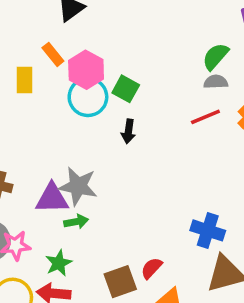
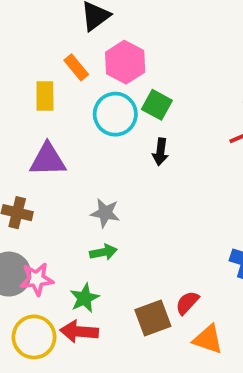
pink hexagon: (86, 70) -> (125, 62), moved
gray star: (78, 186) -> (105, 213), size x0.7
purple triangle: (52, 198) -> (48, 160), moved

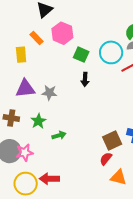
cyan circle: (115, 114) -> (111, 52), moved
gray star: (105, 213) -> (49, 93), moved
green star: (84, 298) -> (38, 121), moved
brown square: (153, 318) -> (112, 141), moved

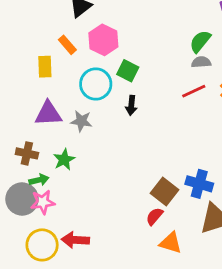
cyan circle: (111, 52) -> (96, 84), moved
green arrow: (59, 135) -> (39, 180), moved
brown square: (112, 141) -> (165, 192), turned -30

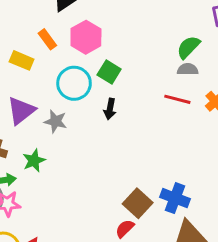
yellow rectangle: (45, 67) -> (22, 60), turned -70
red line: (194, 91) -> (177, 99), turned 35
purple triangle: (48, 114) -> (21, 111), turned -40

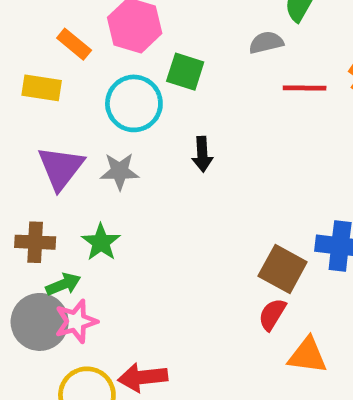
gray semicircle: (188, 69) -> (266, 43), moved
black arrow: (110, 109) -> (202, 154), moved

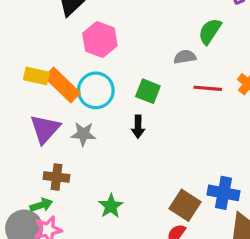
orange rectangle: (74, 44) -> (62, 85), moved, size x1.6
green square: (185, 72) -> (148, 91), moved
brown cross: (35, 242) -> (57, 177), moved
green star: (101, 242) -> (111, 206), moved

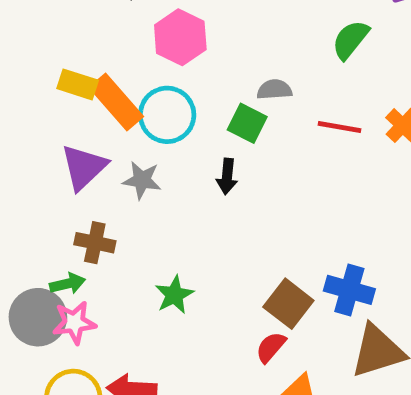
gray semicircle: (185, 57) -> (274, 90), moved

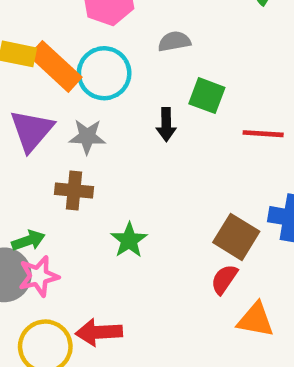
gray semicircle: (274, 90) -> (174, 41), moved
green square: (247, 123) -> (207, 96), moved
red line: (340, 127) -> (263, 134), moved
brown cross: (95, 243) -> (74, 190), moved

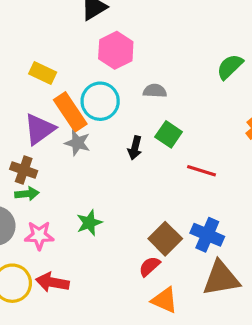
orange rectangle: (55, 66) -> (70, 112), moved
brown cross: (74, 190) -> (24, 170), moved
green arrow: (28, 241) -> (27, 194), moved
pink star: (39, 276) -> (39, 235), moved

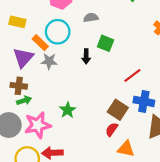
orange rectangle: (70, 112) -> (40, 43), size x0.7
red line: (202, 171) -> (132, 76), moved, turned -42
pink star: (39, 235) -> (38, 125), size x1.4

